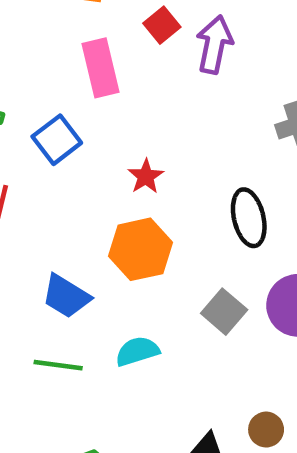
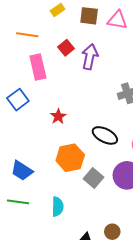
black ellipse: (249, 218) -> (105, 135), turned -50
orange hexagon: (141, 249) -> (70, 158), moved
cyan semicircle: (137, 351) -> (58, 207), moved, turned 108

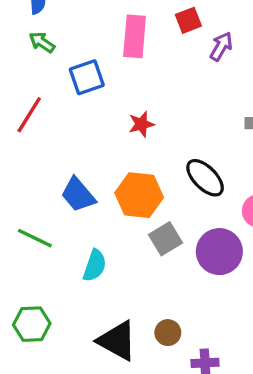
purple arrow: (90, 57) -> (221, 46), size x0.7
blue trapezoid: (22, 171) -> (78, 195), moved

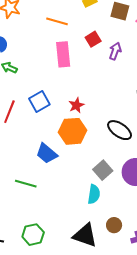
blue square: (87, 77) -> (39, 102), moved
orange hexagon: (139, 195) -> (73, 131), moved
cyan semicircle: (95, 265) -> (94, 194), moved

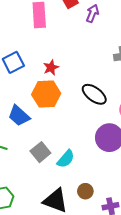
gray square: (103, 170) -> (40, 152), moved
cyan semicircle: (94, 194) -> (66, 159), turned 30

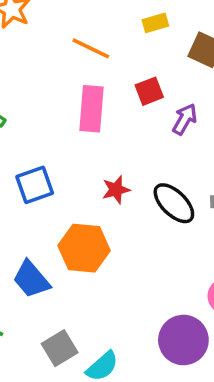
red star: (51, 68) -> (116, 190), moved
black ellipse: (94, 94) -> (174, 203), moved

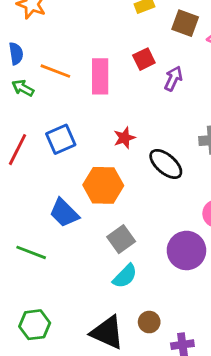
orange line: (91, 48) -> (55, 71), moved
black ellipse: (174, 203) -> (166, 164), moved
gray square: (60, 348) -> (121, 239), moved

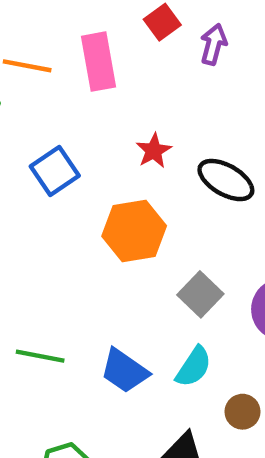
blue trapezoid: (64, 213) -> (124, 371), moved
gray square: (121, 239) -> (200, 294), moved
brown circle: (149, 322) -> (242, 412), moved

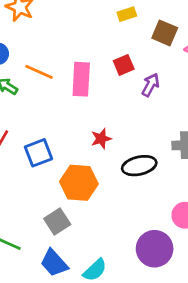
blue square: (55, 171) -> (38, 153), moved
black ellipse: (226, 180) -> (139, 166), turned -56
gray square: (200, 294) -> (57, 222), moved

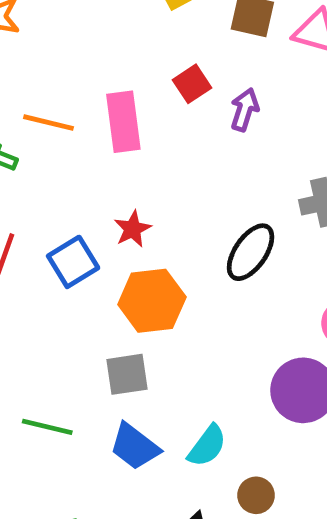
red star: (101, 139) -> (133, 229), moved
black ellipse: (139, 166) -> (251, 252), turned -32
gray square: (57, 222) -> (127, 374), turned 35

